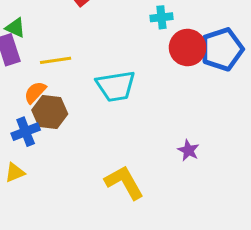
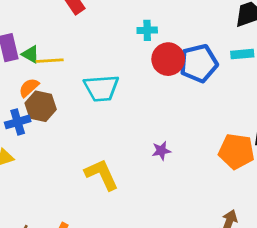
green triangle: (15, 28) -> (30, 54), moved
purple star: (188, 150) -> (161, 151), turned 30

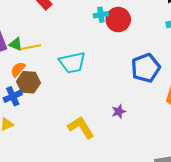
red circle: (168, 59) -> (118, 20), moved
blue pentagon: (199, 63) -> (146, 68), moved
purple star: (161, 151) -> (119, 111), moved

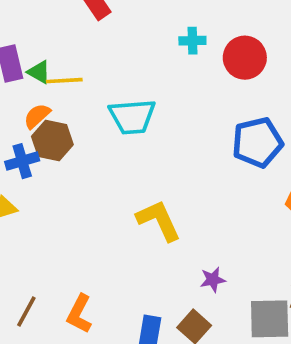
red circle: (118, 20) -> (245, 58), moved
purple star: (119, 111) -> (213, 280), moved
yellow L-shape: (81, 127) -> (159, 220), moved

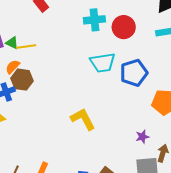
cyan cross: (192, 41) -> (94, 20), size x1.5
cyan trapezoid: (132, 117) -> (103, 63), moved
purple star: (213, 280) -> (142, 137), moved

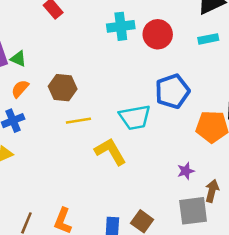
yellow line: (26, 46) -> (78, 121), moved
cyan trapezoid: (103, 63) -> (135, 117), moved
brown hexagon: (22, 80) -> (63, 88), moved

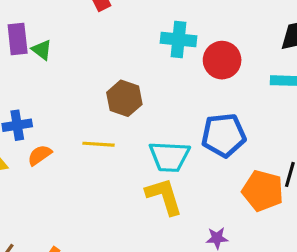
brown hexagon: (63, 88) -> (124, 98), moved
orange semicircle: (20, 89) -> (40, 155), moved
yellow L-shape: (110, 151) -> (164, 196), moved

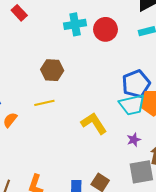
blue pentagon: (224, 135) -> (136, 84), moved
cyan trapezoid: (169, 157) -> (132, 105), moved

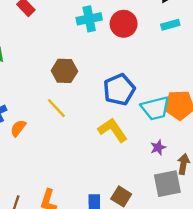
blue pentagon: (136, 84) -> (119, 90), moved
yellow line: (44, 103) -> (56, 108), turned 60

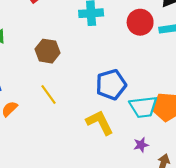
red circle: (124, 24) -> (140, 22), moved
brown hexagon: (64, 71) -> (48, 51), moved

